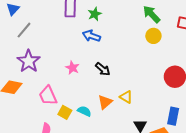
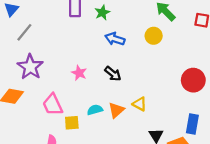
blue arrow: (91, 36) -> (115, 39), moved
yellow circle: (153, 36) -> (154, 36), moved
cyan semicircle: (84, 111) -> (95, 110), moved, turned -40
yellow square: (65, 112) -> (72, 123), turned -32

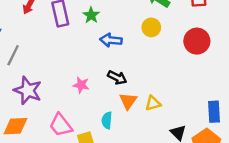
red circle: (193, 80) -> (197, 41), moved
yellow triangle: (140, 104) -> (153, 103), turned -32
cyan semicircle: (95, 110) -> (107, 120), turned -56
orange triangle: (116, 110) -> (128, 101), moved

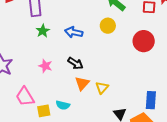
green star: (91, 15) -> (43, 31), moved
yellow triangle: (153, 103) -> (102, 88), turned -40
cyan semicircle: (107, 120) -> (63, 105), moved, turned -88

